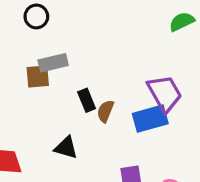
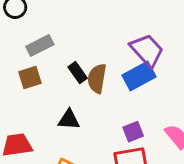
brown square: (38, 76) -> (30, 78), moved
brown semicircle: (105, 111) -> (97, 78), size x1.4

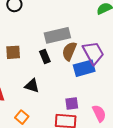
gray rectangle: (40, 46) -> (57, 35), moved, size x1.4
brown semicircle: (97, 78) -> (69, 51), moved

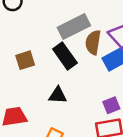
black rectangle: (45, 57) -> (65, 56), size x1.5

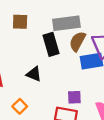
brown square: (25, 60) -> (20, 22), moved

